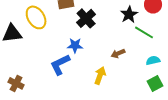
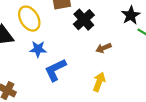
blue star: (75, 45) -> (38, 49), moved
brown arrow: (118, 53) -> (103, 48), moved

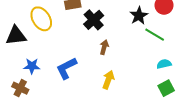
brown arrow: (103, 48) -> (104, 47), moved, turned 128
blue star: (38, 49) -> (32, 66), moved

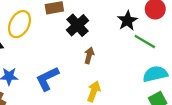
yellow ellipse: (41, 19) -> (19, 24), turned 60
cyan semicircle: (164, 64) -> (155, 74), size x1.5

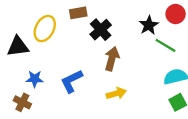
brown arrow: (89, 55) -> (112, 59), size x1.5
yellow arrow: (94, 91) -> (116, 93), turned 54

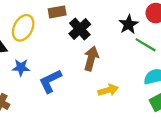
blue star: (35, 79) -> (21, 67), moved
yellow arrow: (116, 93) -> (108, 90), moved

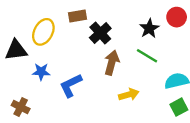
green line: (146, 45) -> (147, 56), moved

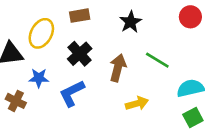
black star: (149, 28) -> (131, 22), moved
black cross: (100, 33) -> (80, 54), moved
brown cross: (21, 107) -> (16, 101), moved

